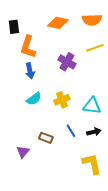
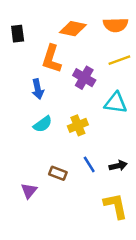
orange L-shape: (28, 47) -> (52, 59), moved
cyan triangle: (92, 106) -> (116, 103), moved

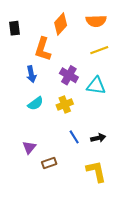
orange diamond: (73, 29) -> (61, 24), turned -60
purple cross: (84, 78) -> (69, 75), moved
brown rectangle: (58, 173) -> (49, 163), moved, turned -40
purple triangle: (29, 191) -> (29, 147), moved

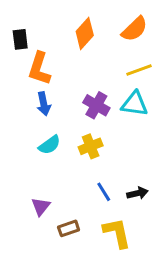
orange semicircle: (96, 21) -> (135, 29), turned -42
orange L-shape: (43, 49) -> (39, 69), moved
cyan triangle: (96, 86) -> (135, 104), moved
yellow L-shape: (96, 171) -> (117, 233), moved

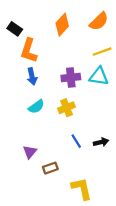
black rectangle: (20, 39) -> (15, 29), turned -48
purple cross: (96, 105) -> (71, 77), turned -36
yellow L-shape: (117, 233) -> (82, 189), moved

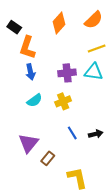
purple triangle: (30, 152) -> (28, 143), size x1.5
brown rectangle: (50, 168) -> (48, 158), turned -32

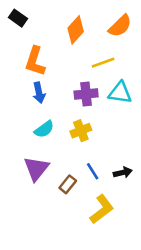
black rectangle: (14, 27) -> (18, 18), moved
yellow line: (97, 48) -> (103, 63), moved
purple triangle: (28, 143) -> (36, 169), moved
brown rectangle: (48, 158) -> (68, 184), moved
yellow L-shape: (77, 178) -> (102, 209), moved, turned 65

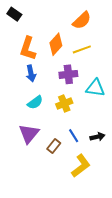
orange semicircle: (120, 26) -> (82, 20), moved
orange diamond: (76, 30) -> (56, 44), moved
cyan triangle: (120, 93) -> (95, 88), moved

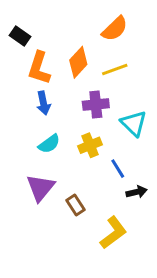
black rectangle: (14, 14) -> (20, 36), moved
cyan triangle: (95, 88) -> (134, 123), turned 36
blue line: (74, 136) -> (118, 169), moved
brown rectangle: (54, 146) -> (75, 205), turned -72

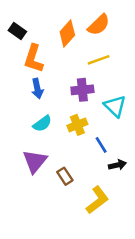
orange diamond: (78, 62) -> (67, 34), moved

